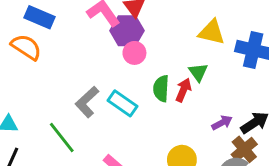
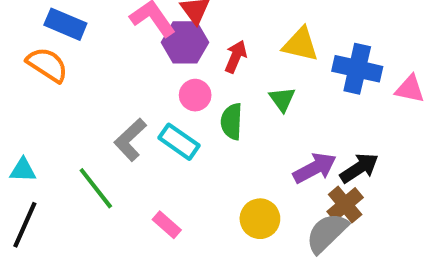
pink circle: (134, 53) -> (195, 95), moved
red arrow: (183, 90) -> (236, 57), moved
purple arrow: (222, 123) -> (315, 168), size x1.5

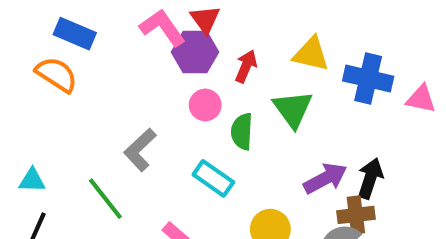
green triangle: (282, 99) -> (293, 109), size x1.5
cyan rectangle: (179, 142) -> (213, 178), moved
black arrow: (359, 168) -> (370, 178), turned -39
brown cross: (345, 205) -> (356, 215), turned 33

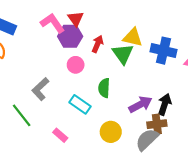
green triangle: (293, 109) -> (123, 54), moved
green semicircle: (242, 131) -> (104, 88), moved

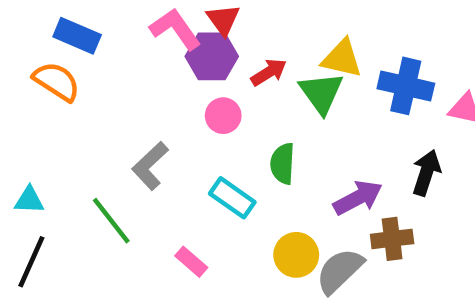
red arrow: (98, 44) -> (269, 72), turned 35
black arrow: (165, 104) -> (426, 173), moved
gray semicircle: (147, 140) -> (340, 271), moved

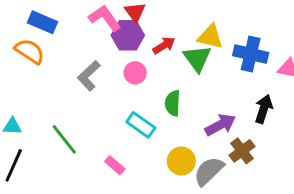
gray L-shape: (150, 166) -> (89, 76), moved
brown cross: (392, 239) -> (242, 151), turned -30

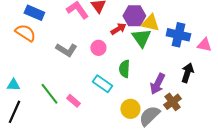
purple hexagon: (128, 35) -> (134, 16), moved
gray L-shape: (89, 76) -> (66, 50), turned -105
purple arrow: (220, 125) -> (157, 84), turned 145
pink rectangle: (115, 165) -> (73, 101), moved

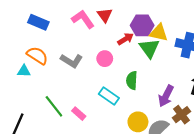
orange semicircle: (25, 33) -> (37, 55), moved
cyan triangle: (13, 85) -> (24, 71), moved

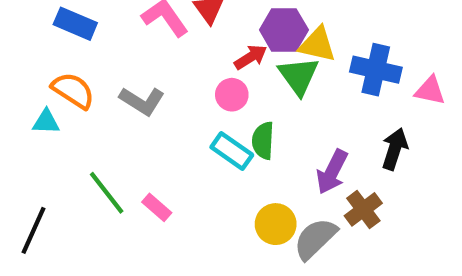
pink circle: (105, 59) -> (232, 95), moved
cyan rectangle: (109, 96) -> (232, 151), moved

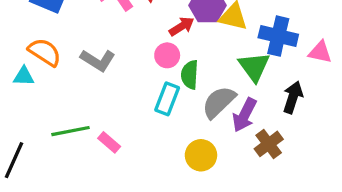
green triangle: (299, 76) -> (254, 67), moved
green semicircle: (263, 141) -> (190, 75), moved
cyan rectangle: (232, 151) -> (167, 99), turned 76
green line: (107, 193) -> (70, 131), turned -63
gray semicircle: (315, 239) -> (219, 102), moved

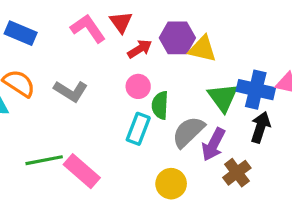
red arrow: (182, 26) -> (140, 49), moved
blue cross: (278, 36) -> (256, 90), moved
pink rectangle: (109, 142) -> (82, 171), size x1.6

